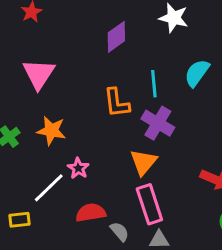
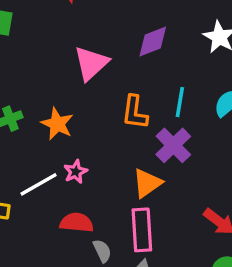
pink triangle: (39, 74) -> (91, 63), moved

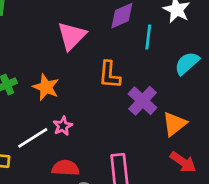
cyan line: (180, 102) -> (148, 37), moved
orange triangle: (147, 183) -> (174, 124), moved

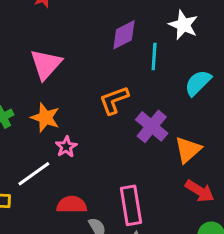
pink triangle: (72, 36) -> (46, 64), moved
orange L-shape: (109, 75) -> (114, 100), turned 68
pink star: (63, 126) -> (66, 147), moved

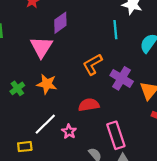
purple diamond: (124, 35) -> (60, 23), moved
pink star: (66, 147) -> (69, 131), moved
red semicircle: (72, 205) -> (89, 105), moved

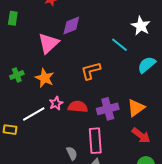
cyan line: (115, 30) -> (120, 45), turned -60
purple cross: (122, 78) -> (108, 109), moved, turned 30
pink star: (69, 131) -> (56, 103), moved

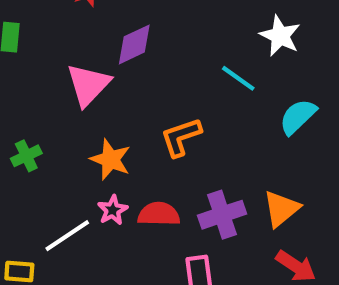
orange star: (45, 78) -> (110, 159), moved

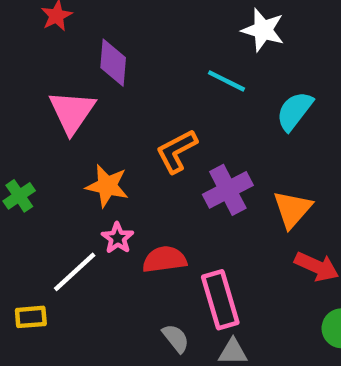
purple diamond: (134, 44) -> (113, 63), turned -51
red semicircle: (159, 214) -> (164, 259), moved
purple cross: (222, 215) -> (228, 190), moved

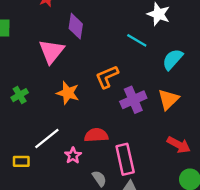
orange triangle: (292, 209) -> (168, 99), moved
pink star: (118, 238) -> (73, 155), moved

